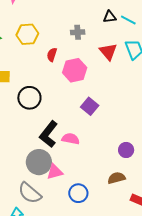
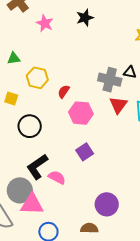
gray cross: (78, 32) -> (110, 80), moved, size x1.6
yellow hexagon: (27, 34) -> (37, 78), moved
purple circle: (126, 150) -> (107, 204), size x1.5
pink triangle: (55, 172) -> (32, 204), size x1.4

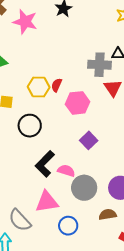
pink star: (45, 23) -> (25, 22), size x1.4
yellow hexagon: (37, 78) -> (39, 87), moved
gray circle: (20, 190) -> (84, 188), moved

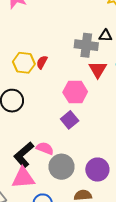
pink hexagon: (78, 103) -> (75, 92), moved
black L-shape: (45, 164) -> (24, 155), moved

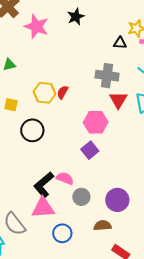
black triangle: (105, 36) -> (120, 43), moved
gray circle: (62, 167) -> (81, 197), size x0.7

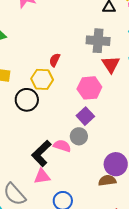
yellow hexagon: (44, 93) -> (42, 79), moved
gray circle: (81, 197) -> (79, 136), moved
pink triangle: (43, 208) -> (42, 176), size x0.7
brown semicircle: (103, 225) -> (107, 180), moved

